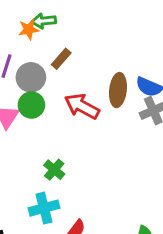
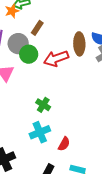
green circle: (31, 105) -> (29, 54), moved
red arrow: (82, 106) -> (56, 59), turned -40

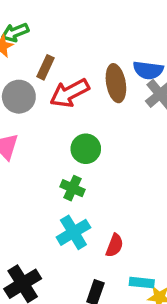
green circle: (29, 54) -> (86, 149), moved
red arrow: (56, 59) -> (70, 93), moved

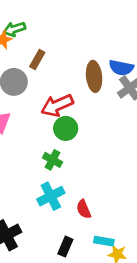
red arrow: (70, 93) -> (57, 105), moved
red semicircle: (115, 245) -> (84, 209), turned 132

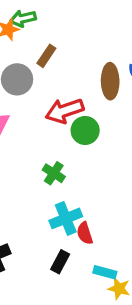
green circle: (66, 128) -> (85, 130), moved
cyan cross: (51, 196) -> (66, 218), moved
black rectangle: (65, 247) -> (60, 262), moved

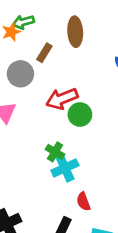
brown ellipse: (110, 81) -> (75, 32), moved
cyan cross: (66, 218) -> (65, 168), moved

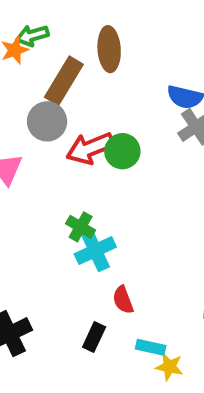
brown rectangle: (44, 53) -> (64, 81), size x1.6
gray circle: (20, 74) -> (47, 121), moved
green circle: (80, 115) -> (122, 151), moved

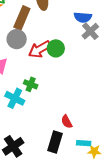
green cross: (81, 227) -> (31, 84), moved
cyan cross: (95, 251) -> (15, 98), moved, turned -30
black rectangle: (94, 337) -> (55, 142), size x1.5

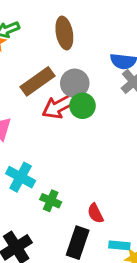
brown rectangle: (22, 18) -> (37, 81), moved, turned 30
gray circle: (17, 39) -> (75, 83), moved
green cross: (31, 84) -> (51, 201), moved

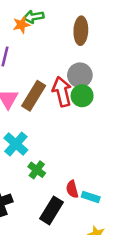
brown rectangle: (37, 81) -> (34, 96), moved, turned -36
red arrow: (59, 106) -> (62, 92), turned 92
cyan rectangle: (119, 245) -> (91, 197), moved

